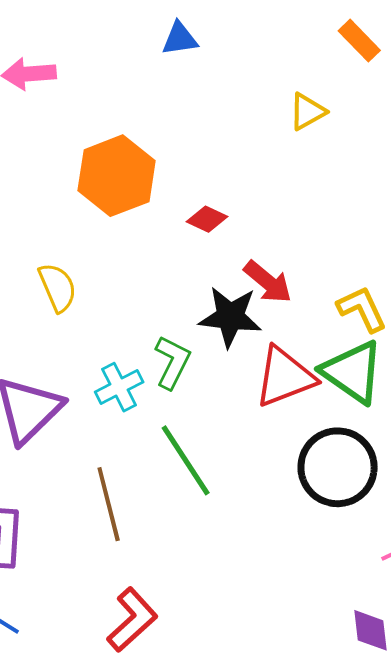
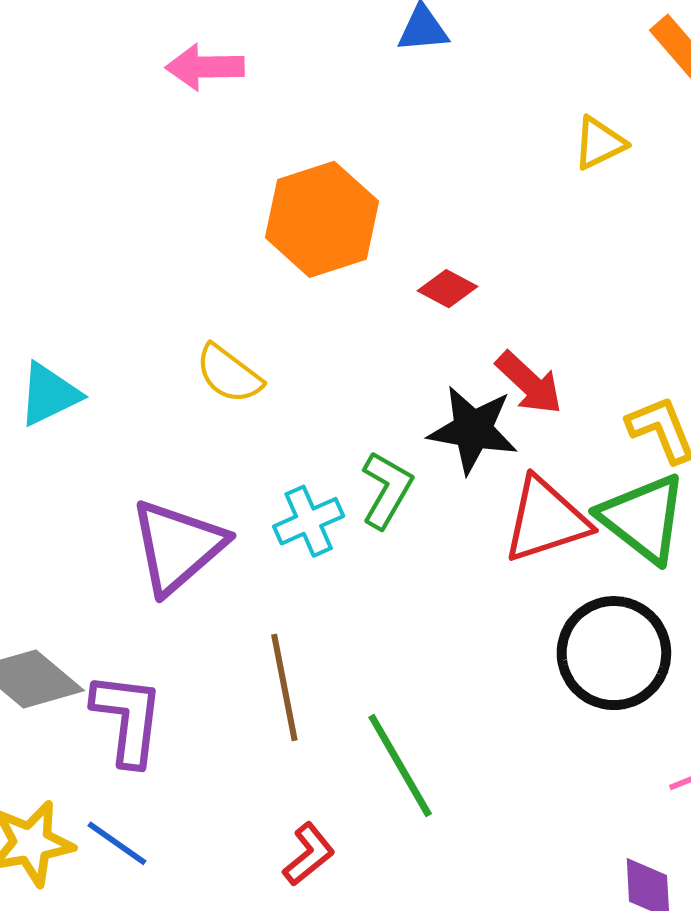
yellow semicircle: (58, 287) -> (229, 374), turned 147
green line: (186, 460) -> (400, 765), moved
red L-shape: (132, 620) -> (309, 854), size x0.7

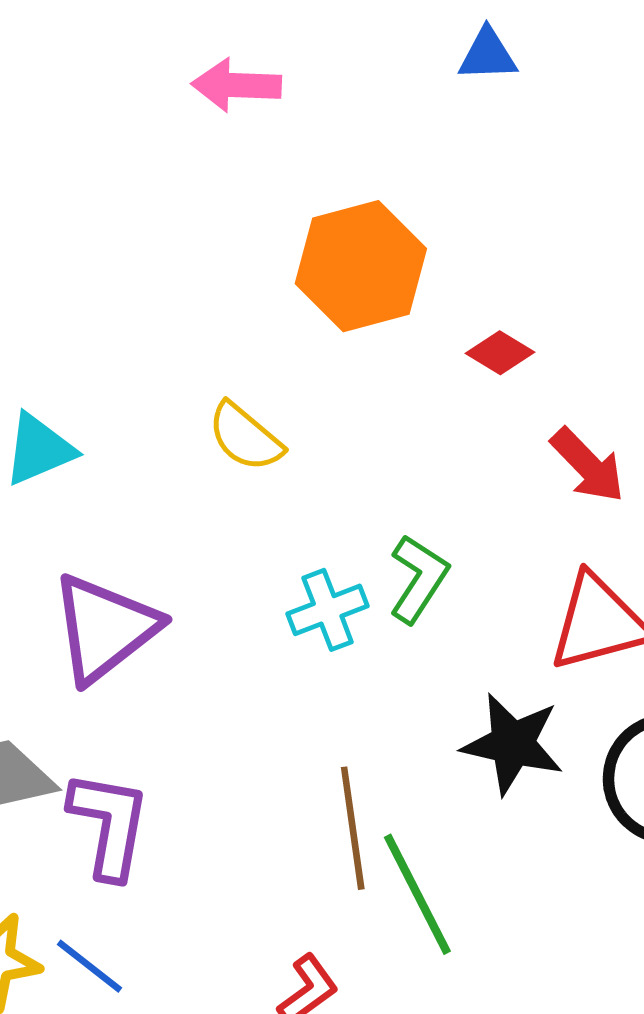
black star: (473, 430) -> (513, 744), moved
purple triangle: (178, 546) -> (105, 628), moved
brown line: (284, 687) -> (353, 828), moved

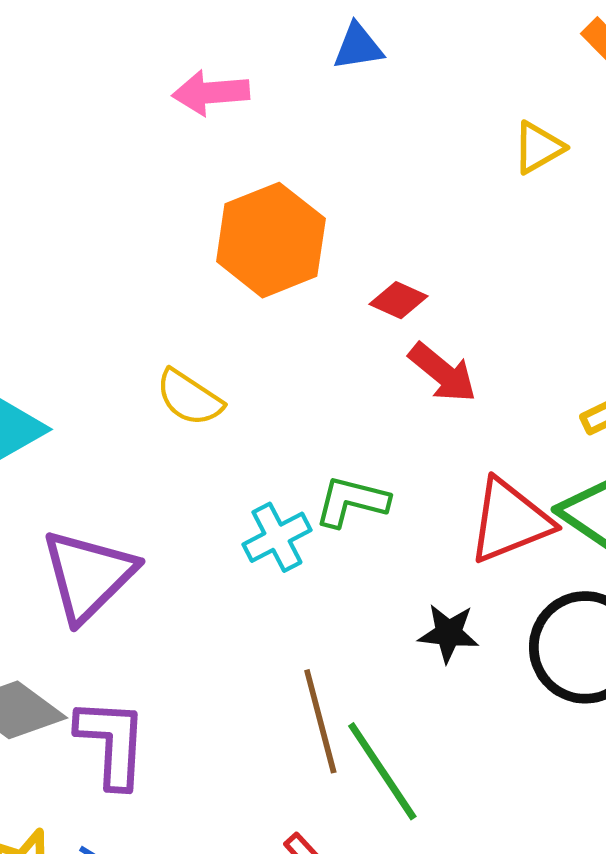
pink arrow: (236, 85) -> (211, 93), moved
red arrow: (588, 465) -> (443, 373), moved
green L-shape: (419, 579) -> (352, 501), turned -102
black star: (513, 744) -> (449, 633), size x0.7

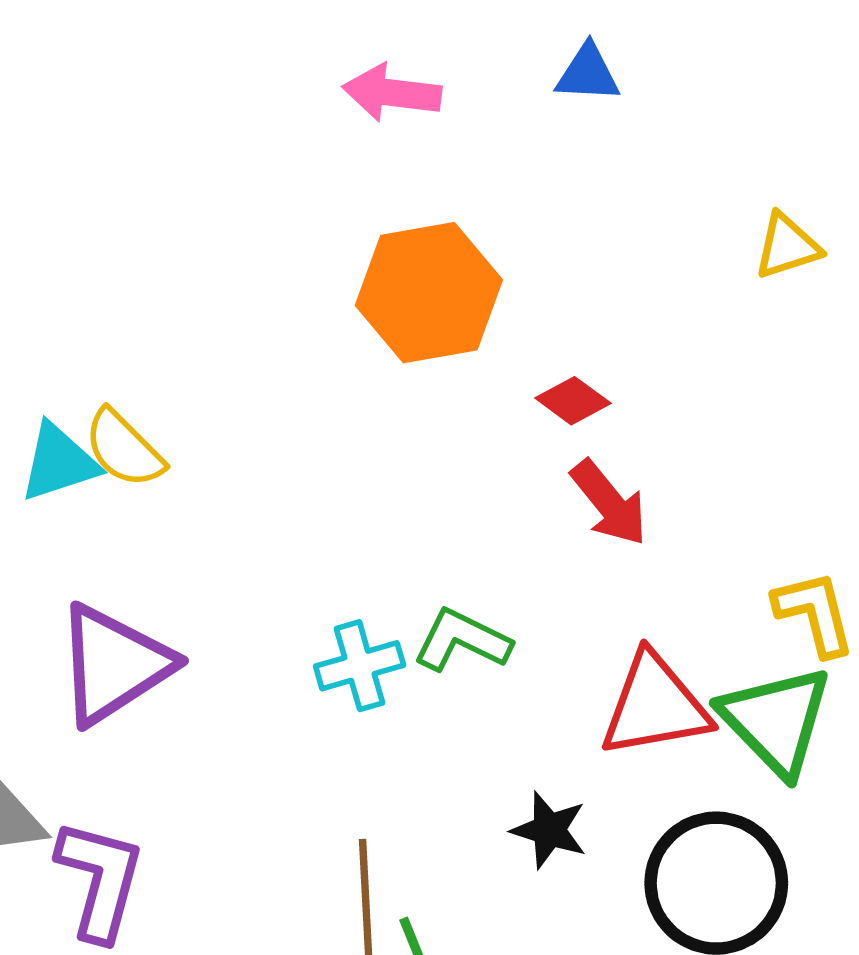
yellow semicircle: (189, 398) -> (124, 449), moved

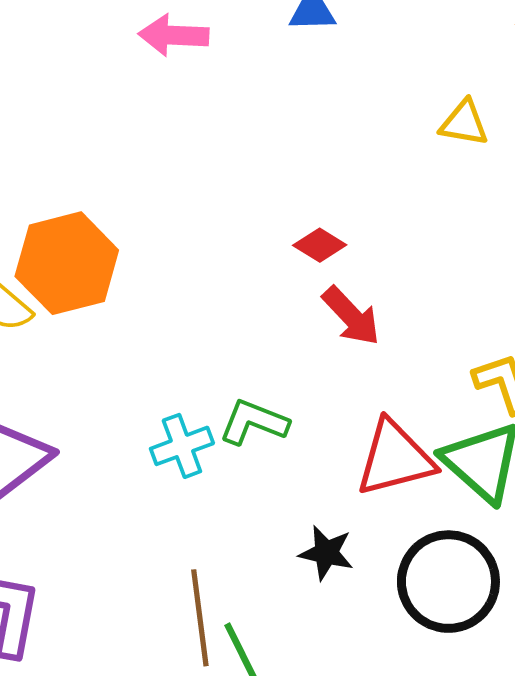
yellow triangle: (787, 246) -> (464, 123), turned 32
orange hexagon: (429, 293) -> (67, 263), moved

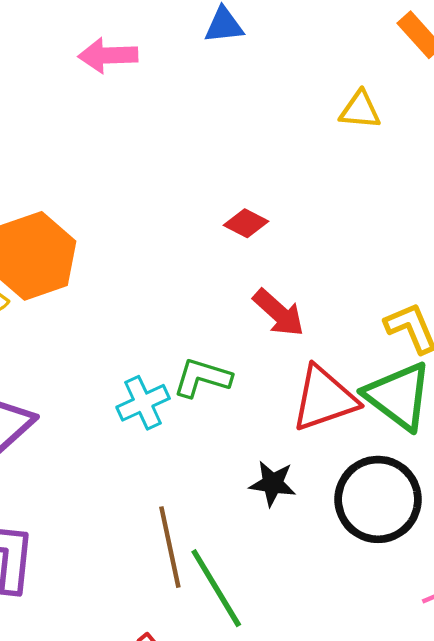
red arrow: (351, 316) -> (279, 313), moved

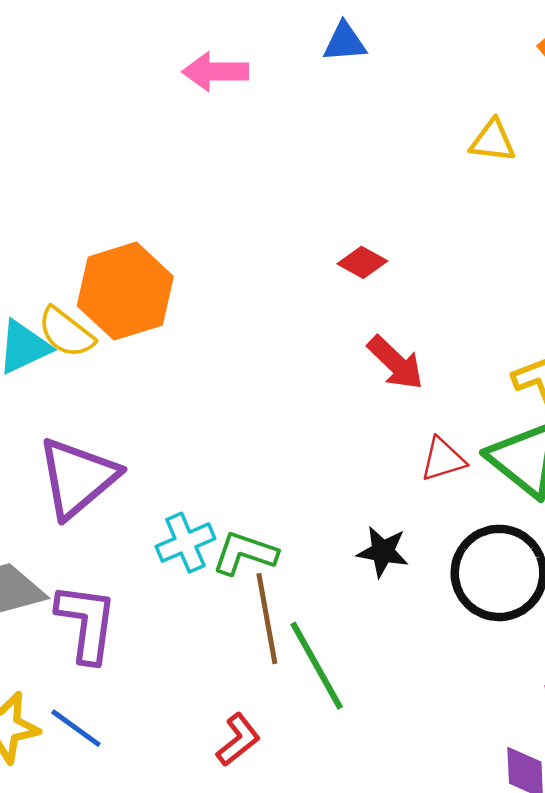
green L-shape: (202, 378) -> (245, 553), moved
red triangle: (324, 399) -> (443, 459), size x0.6
cyan cross: (143, 403) -> (185, 543), moved

